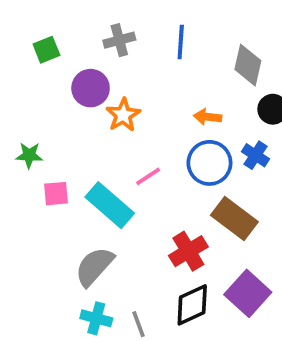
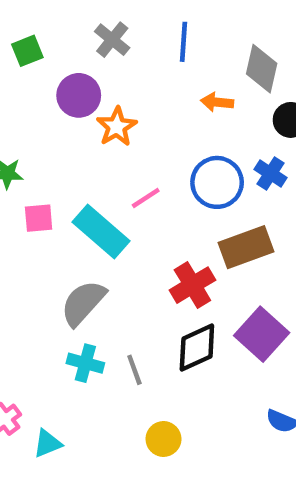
gray cross: (119, 40) -> (112, 40), turned -36
orange arrow: (208, 117) -> (217, 102), moved
brown rectangle: (234, 219) -> (246, 247), turned -57

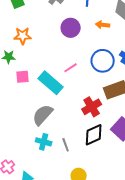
purple circle: (79, 95) -> (71, 28), moved
orange star: (117, 127) -> (23, 36), moved, turned 30

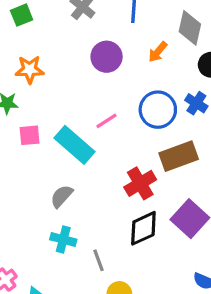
orange arrow: (103, 25) -> (158, 52), turned -56
gray semicircle: (43, 115) -> (62, 196), size x0.7
gray line: (66, 145) -> (99, 260), moved

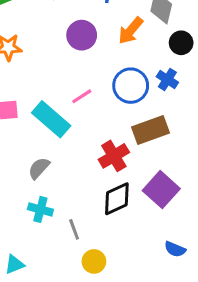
orange arrow: (158, 52) -> (131, 31), size x1.4

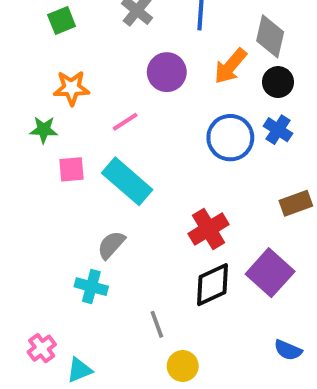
black circle: (181, 43) -> (278, 82), moved
pink line: (82, 96) -> (125, 122), moved
brown rectangle: (151, 130) -> (296, 203), moved, size x0.7
cyan cross: (40, 209) -> (91, 287), moved

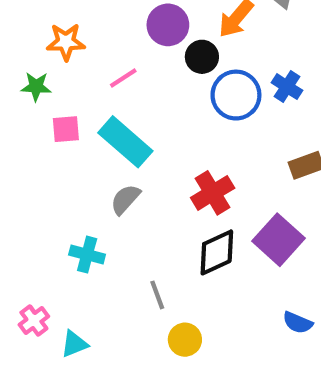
black circle: (278, 82) -> (202, 57), moved
gray semicircle: (111, 245) -> (125, 199), moved

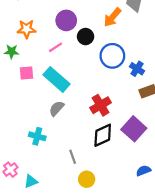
purple circle: (168, 25) -> (66, 20), moved
black circle: (202, 57) -> (86, 37), moved
blue cross: (287, 87) -> (137, 69), moved
blue semicircle: (298, 323) -> (143, 171), turned 136

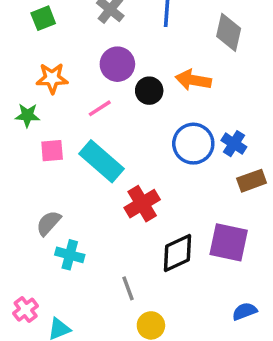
orange arrow: (112, 17) -> (193, 80), moved, turned 60
blue circle: (112, 56) -> (193, 144), moved
red cross: (101, 105) -> (142, 204), moved
gray semicircle: (57, 108) -> (49, 223), moved
purple square: (134, 129) -> (229, 242), turned -30

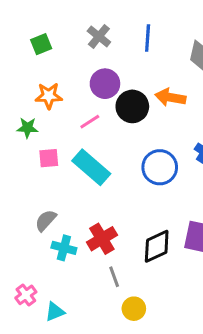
black circle: (149, 91) -> (132, 106), size x1.4
blue circle: (193, 144) -> (160, 167), moved
red cross: (142, 204) -> (102, 239), moved

